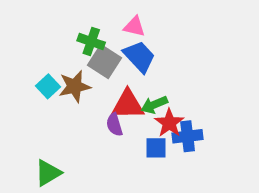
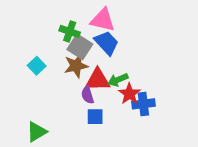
pink triangle: (134, 27) -> (103, 20), size x1.5
brown star: (75, 86) -> (76, 66), moved
blue square: (156, 148) -> (95, 117), moved

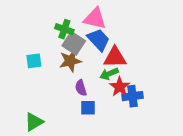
cyan square: (37, 66) -> (34, 61), turned 35
red triangle: (98, 80) -> (115, 57), moved

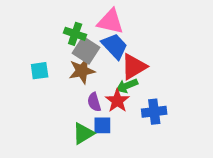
red triangle: (115, 57) -> (134, 67), turned -30
red star: (120, 87) -> (117, 101), moved
green triangle: (34, 122) -> (83, 133), moved

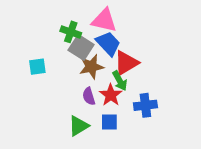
brown star: (82, 71) -> (91, 67), moved
green arrow: (127, 86) -> (120, 81), turned -96
blue square: (102, 125) -> (109, 122), moved

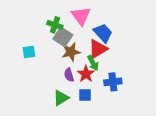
pink triangle: (104, 20) -> (81, 16), turned 40
blue trapezoid: (108, 44) -> (103, 33), moved

